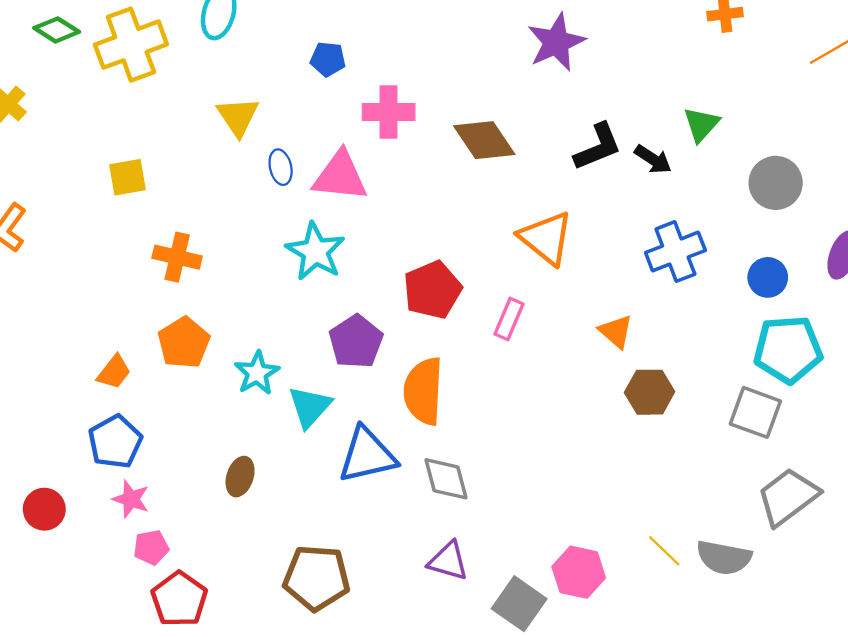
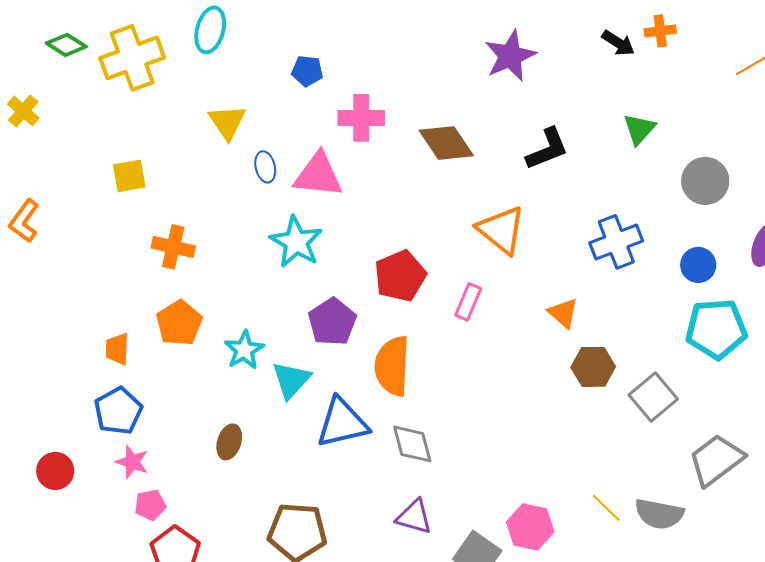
black arrow: (653, 159) -> (618, 43), moved
orange trapezoid: (114, 372) -> (117, 349), turned 144
gray square: (755, 412) -> (653, 397), moved, turned 30

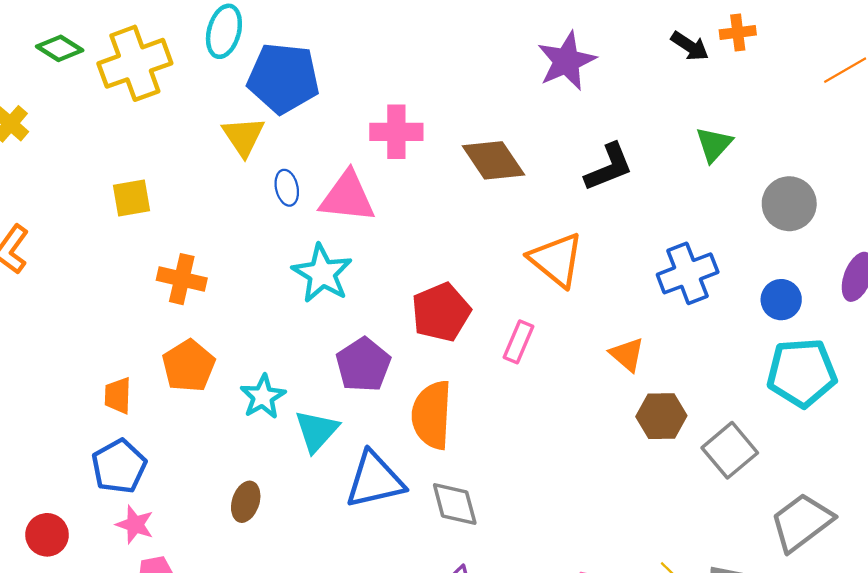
blue pentagon: (307, 71) -> (283, 78), moved, size x2.0

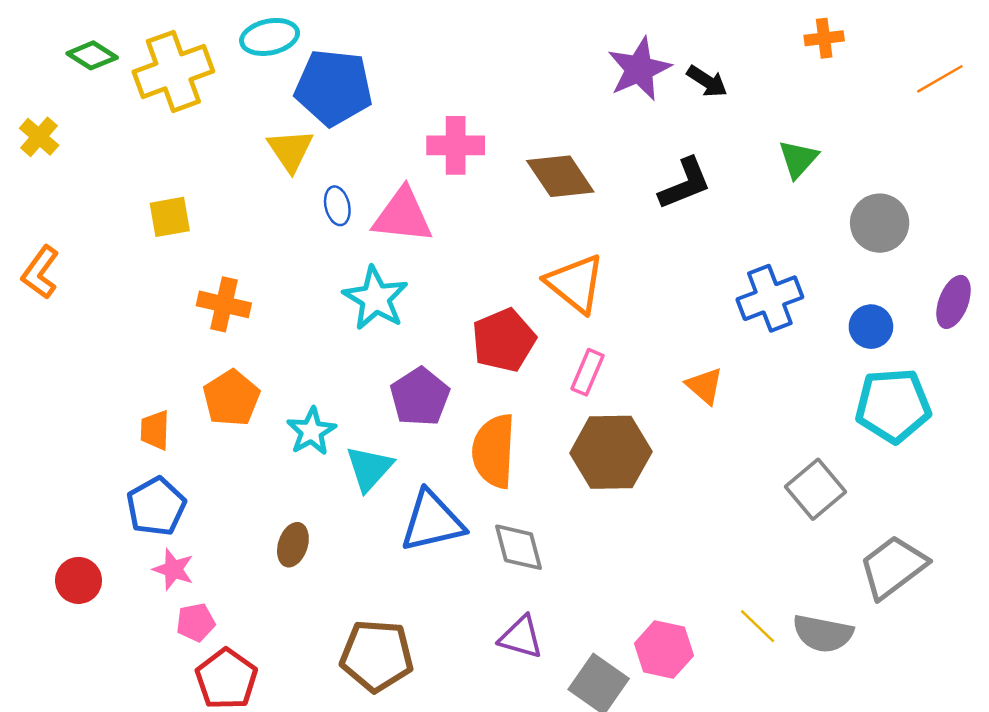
cyan ellipse: (224, 31) -> (270, 37), turned 63
black arrow: (690, 46) -> (707, 81), moved
orange triangle: (556, 260) -> (575, 283), moved
brown hexagon: (661, 416) -> (611, 452), moved, size x1.5

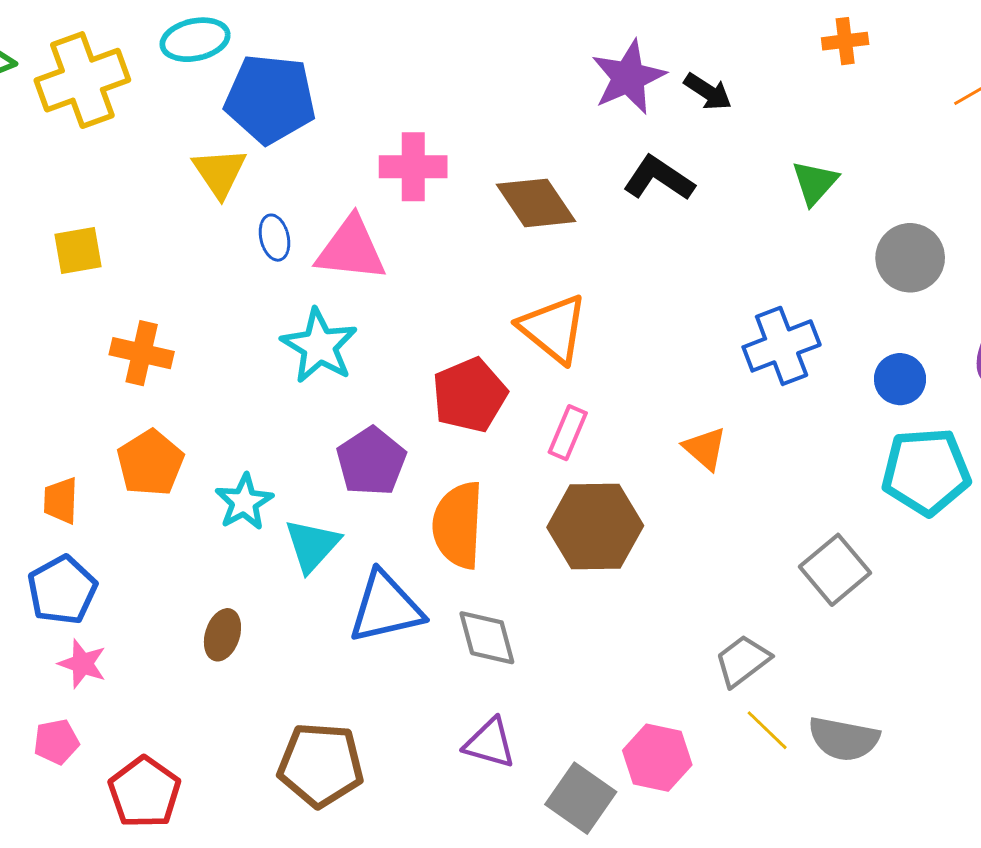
black L-shape: (685, 184) -> (659, 178), moved, turned -124
gray trapezoid: (893, 567) -> (743, 661), moved, size x0.7
pink pentagon: (196, 622) -> (56, 742), moved

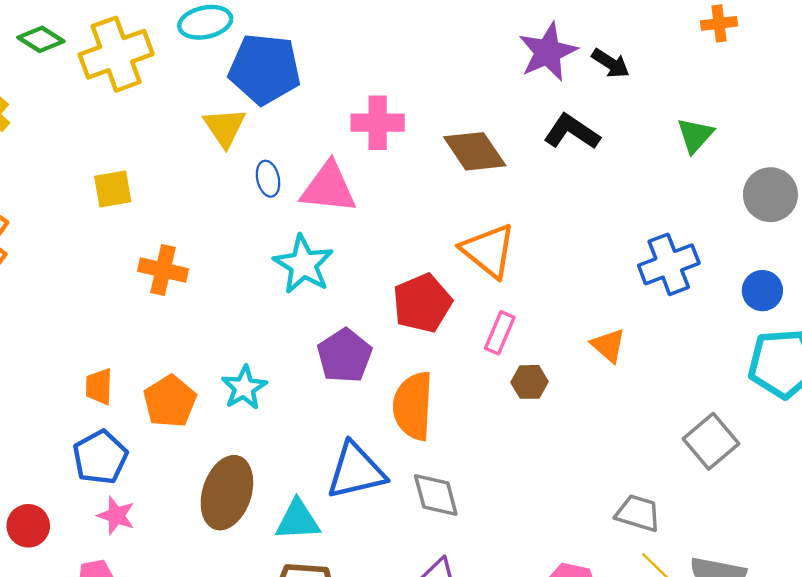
orange pentagon: (150, 463) -> (170, 401), moved
brown hexagon: (595, 526) -> (529, 382), moved, size x0.5
cyan triangle: (312, 545) -> (298, 520), moved, turned 45
brown ellipse: (222, 635) -> (227, 493), size x1.8
gray trapezoid: (743, 661) -> (638, 513), turned 54

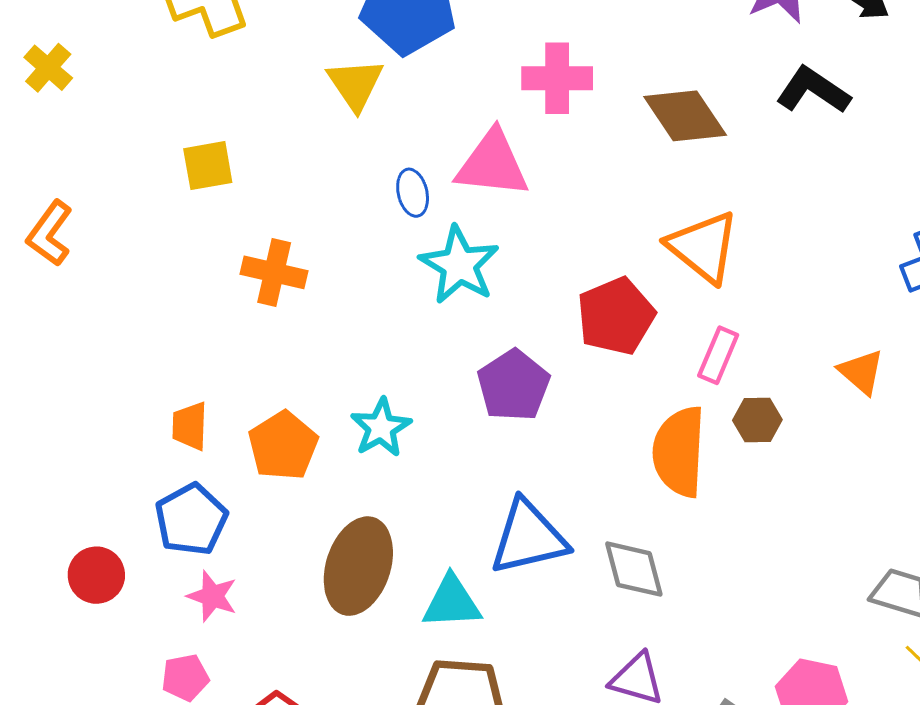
blue ellipse: (268, 179) -> (413, 193), moved
orange semicircle: (413, 406) -> (679, 452), moved
red circle: (28, 526) -> (96, 575), moved

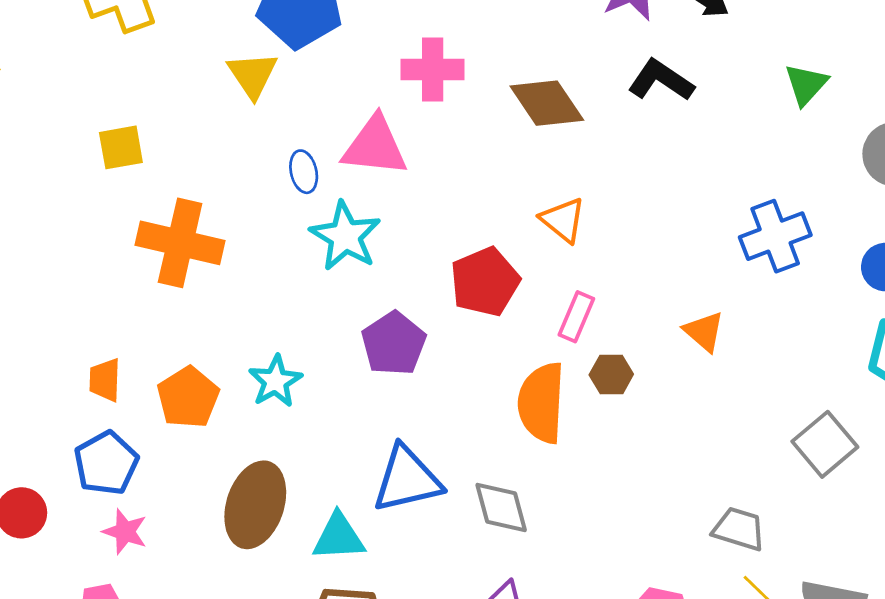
orange triangle: (703, 247) -> (563, 220), size x0.7
orange cross: (274, 272) -> (180, 243), size x1.5

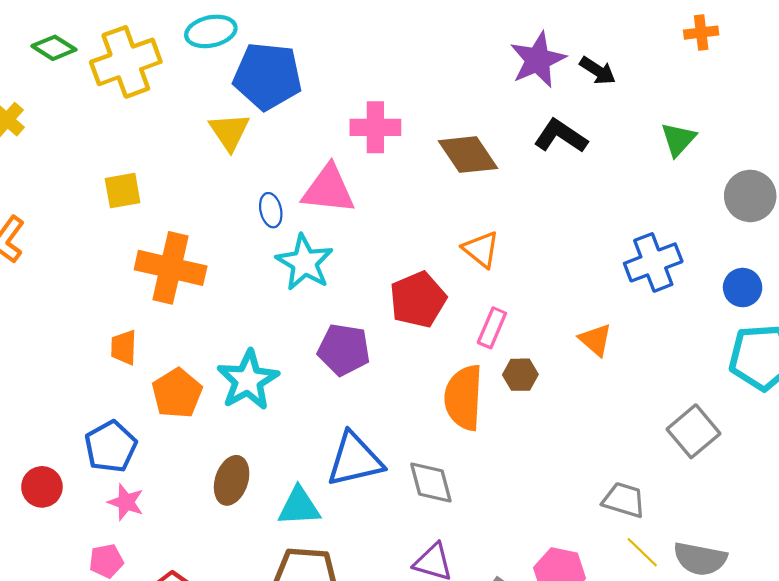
purple pentagon: (394, 344) -> (344, 350), turned -30
orange trapezoid: (105, 380) -> (124, 347), moved
cyan star: (275, 381) -> (248, 380), size x1.4
brown ellipse: (255, 505) -> (232, 480), size x0.7

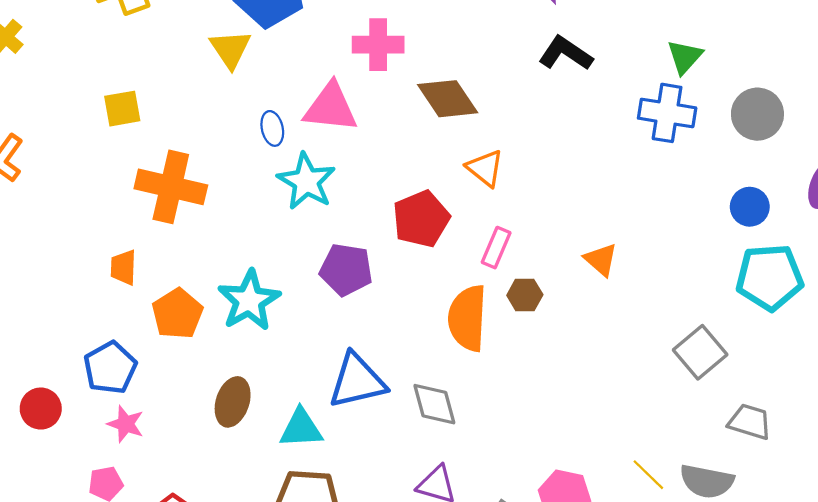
brown diamond: (468, 155) -> (448, 99), moved
blue cross: (653, 262) -> (667, 113), moved, turned 30
gray trapezoid: (624, 500) -> (750, 422), moved

